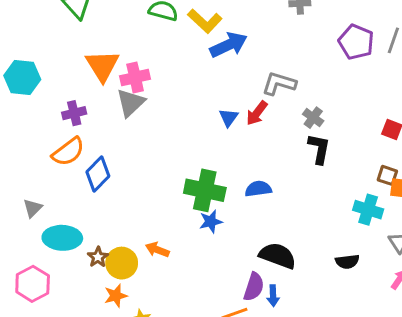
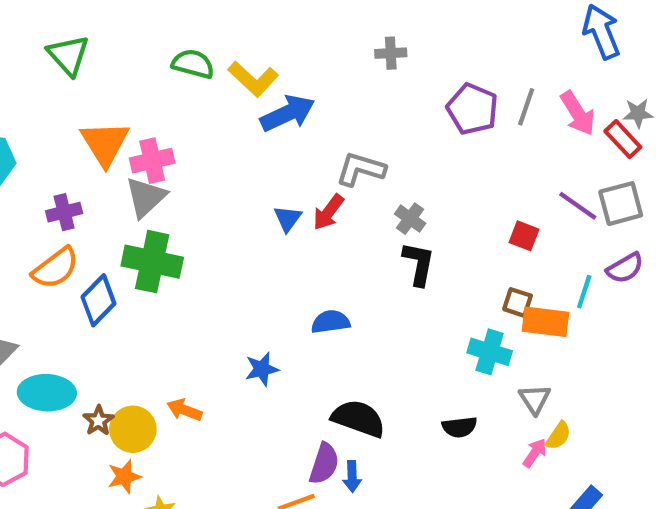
green cross: (205, 190) -> (152, 262), moved

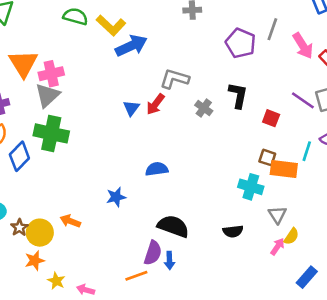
gray line: (526, 107) -> (272, 29), moved
black L-shape: (419, 264) -> (238, 95), moved

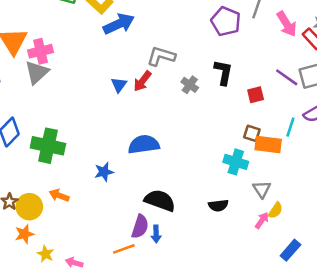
red square: (271, 118) -> (256, 95), turned -35
green cross: (51, 133) -> (48, 146), moved
blue semicircle: (157, 169) -> (144, 144), size x1.4

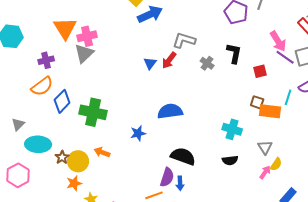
pink arrow: (287, 24) -> (278, 41), moved
cyan cross: (236, 162) -> (232, 129), moved

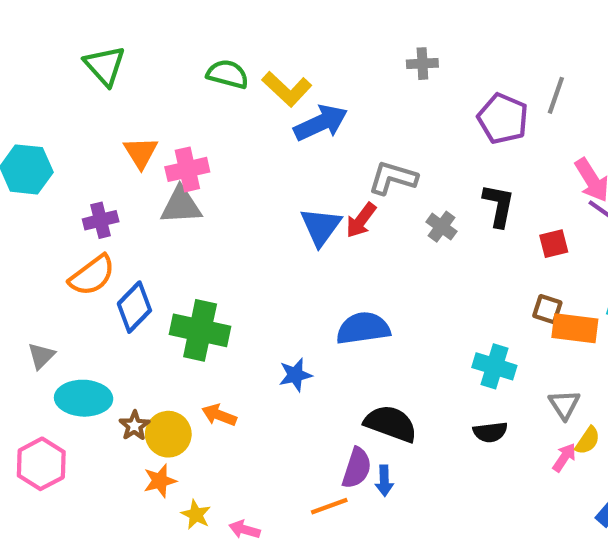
orange triangle: (65, 28) -> (141, 152), size x0.7
gray triangle: (84, 53) -> (181, 205), turned 40
blue triangle: (150, 63) -> (321, 227), size x1.5

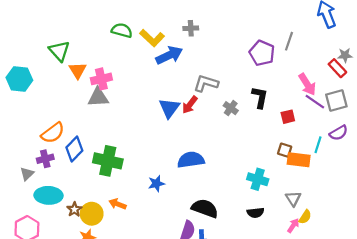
gray cross: (422, 64) -> (191, 28), moved
green triangle: (105, 66) -> (59, 51), moved
purple cross: (101, 220) -> (45, 159), moved

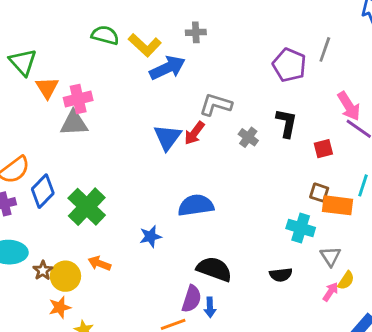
green cross: (108, 161) -> (87, 207), turned 32
cyan cross: (258, 179) -> (301, 228), moved

